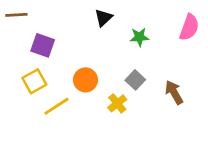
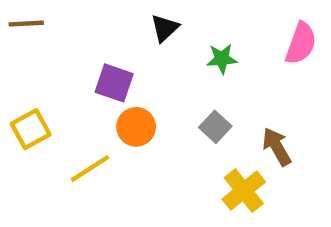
purple square: (43, 45) -> (114, 83), moved
yellow square: (34, 81) -> (31, 129), moved
yellow cross: (117, 103) -> (244, 191), moved, size x1.4

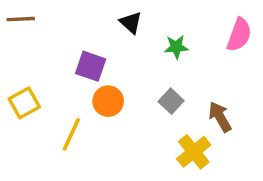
black triangle: (165, 28) -> (131, 23), turned -35
yellow line: (90, 169) -> (71, 134), turned -32

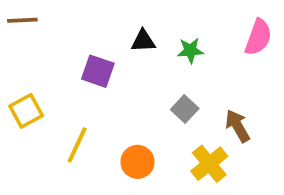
black triangle: (131, 23) -> (143, 41), moved, turned -45
orange circle: (108, 101) -> (138, 162), moved

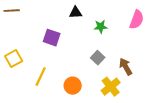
black triangle: (143, 41) -> (76, 13), moved

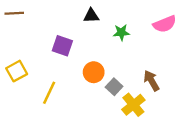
pink semicircle: (137, 20) -> (165, 24), turned 48
gray square: (98, 58) -> (114, 87), moved
orange circle: (73, 86) -> (94, 72), moved

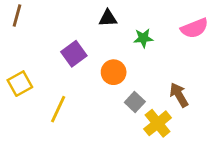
brown line: (14, 13) -> (17, 15), turned -72
purple square: (62, 46) -> (74, 54), turned 35
orange circle: (94, 72) -> (114, 72), moved

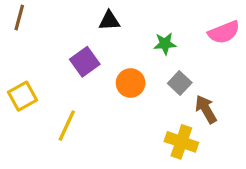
black triangle: (108, 18) -> (109, 21), moved
gray square: (135, 102) -> (180, 83), moved
yellow cross: (158, 123) -> (181, 142), turned -32

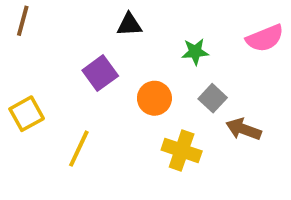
brown arrow: (206, 109) -> (244, 129), turned -40
yellow cross: (181, 142) -> (182, 151), moved

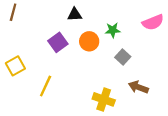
orange circle: (154, 98) -> (89, 41), moved
brown arrow: (244, 129) -> (138, 87), moved
yellow cross: (182, 151) -> (104, 99), moved

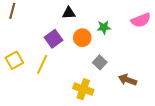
gray square: (123, 57) -> (100, 62), moved
yellow line: (46, 86) -> (42, 64), moved
yellow cross: (104, 99) -> (83, 89), moved

